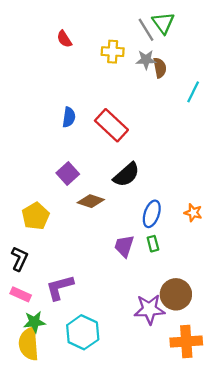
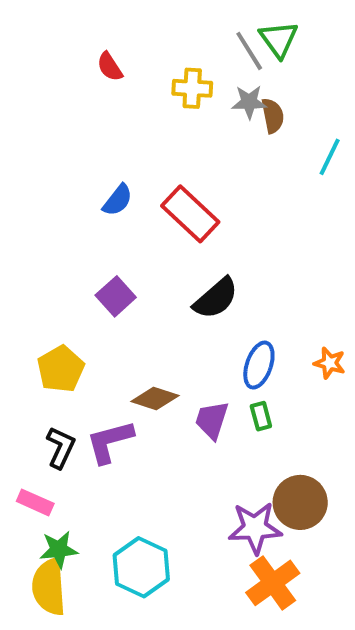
blue semicircle: (69, 117) -> (118, 200), turned 30
brown diamond: (91, 201) -> (155, 398), moved
black L-shape: (19, 259) -> (61, 447), moved
purple L-shape: (60, 287) -> (110, 442), moved
orange cross: (186, 342) -> (273, 583), moved, turned -32

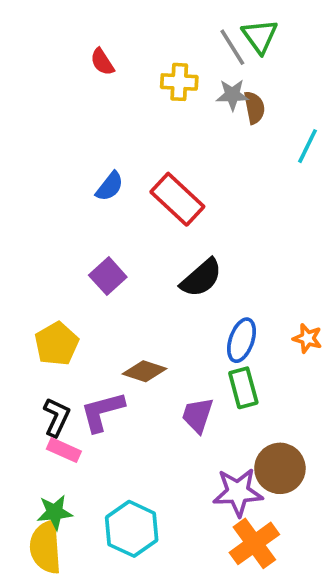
green rectangle: (261, 416) -> (243, 388), size x1.5
purple trapezoid: (212, 420) -> (198, 415), moved
pink rectangle: (35, 502) -> (64, 450), moved

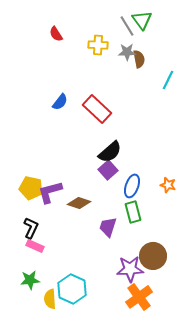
purple square: (108, 276) -> (108, 170), moved
yellow pentagon: (57, 344) -> (31, 188), turned -30
purple L-shape: (102, 412) -> (50, 192), moved
yellow semicircle: (46, 547) -> (50, 299), moved, size x0.7

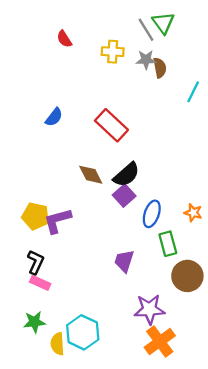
blue semicircle: (60, 102) -> (54, 117), moved
brown diamond: (79, 203) -> (91, 175), moved, turned 45
green rectangle: (133, 212) -> (168, 244), moved
brown circle: (153, 256) -> (187, 276), moved

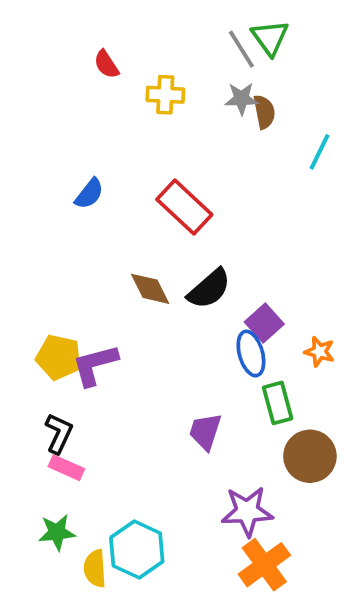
yellow cross: (113, 52) -> (165, 95), moved
purple square: (124, 195) -> (264, 323), moved
blue ellipse: (152, 214) -> (251, 353), turned -35

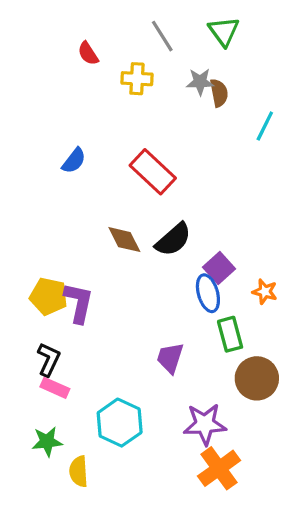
gray line: (241, 49) -> (162, 36), moved
purple L-shape: (95, 365) -> (79, 303), turned 117
cyan hexagon: (137, 549) -> (120, 423), moved

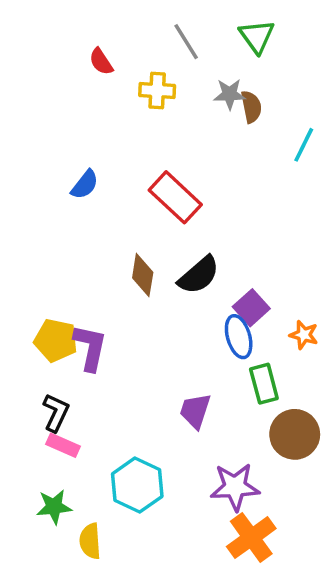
brown diamond: (124, 240) -> (143, 275), turned 36

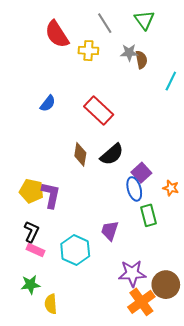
red semicircle: (101, 62) -> (57, 34), size x1.8
brown circle: (295, 434) -> (166, 285), moved
cyan hexagon: (137, 485) -> (75, 250), moved

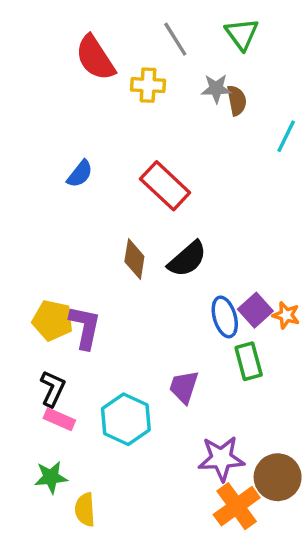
purple square: (141, 173) -> (255, 310), moved

